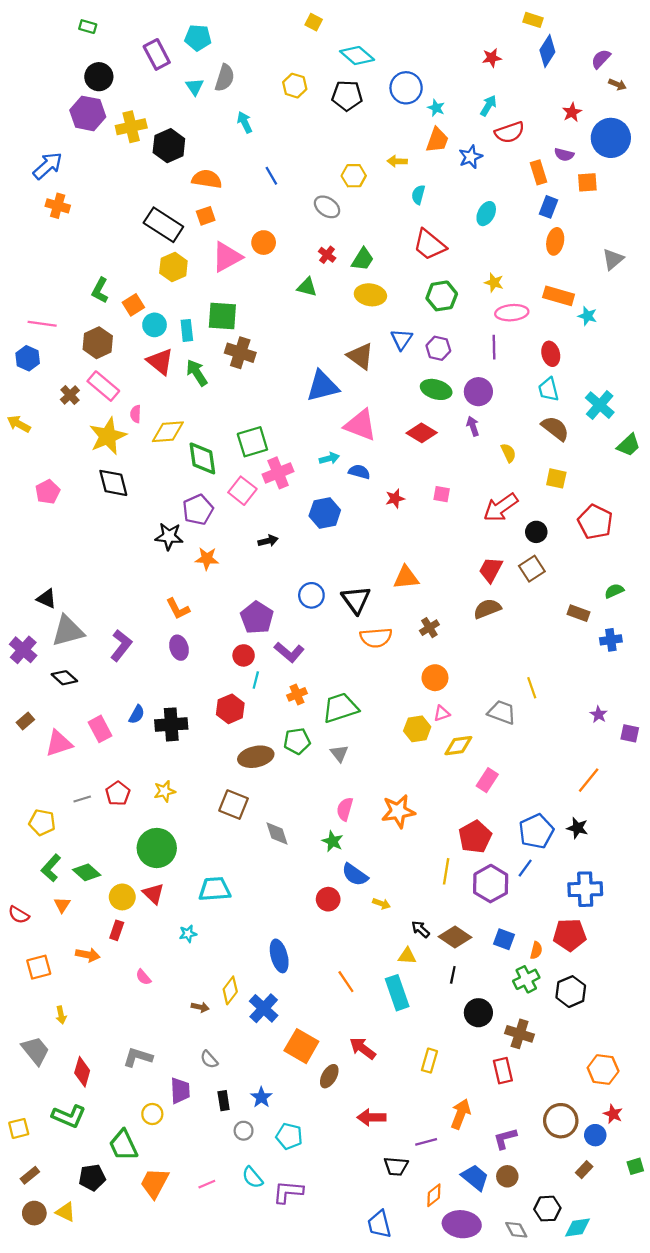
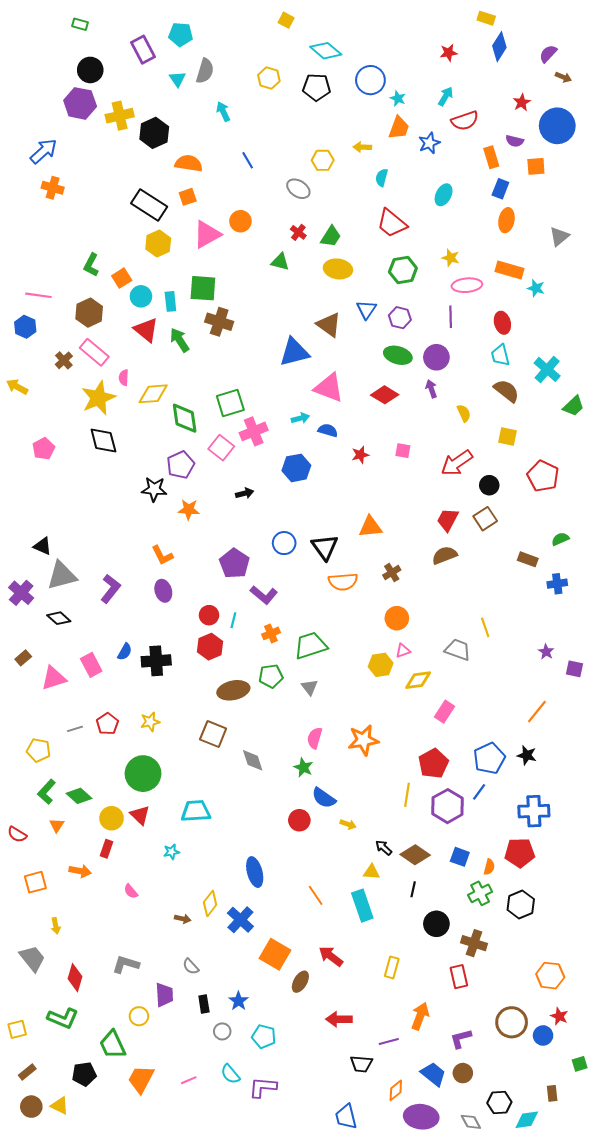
red circle: (244, 655) -> (209, 615), moved
brown rectangle: (584, 1170) -> (552, 1093), moved, turned -49

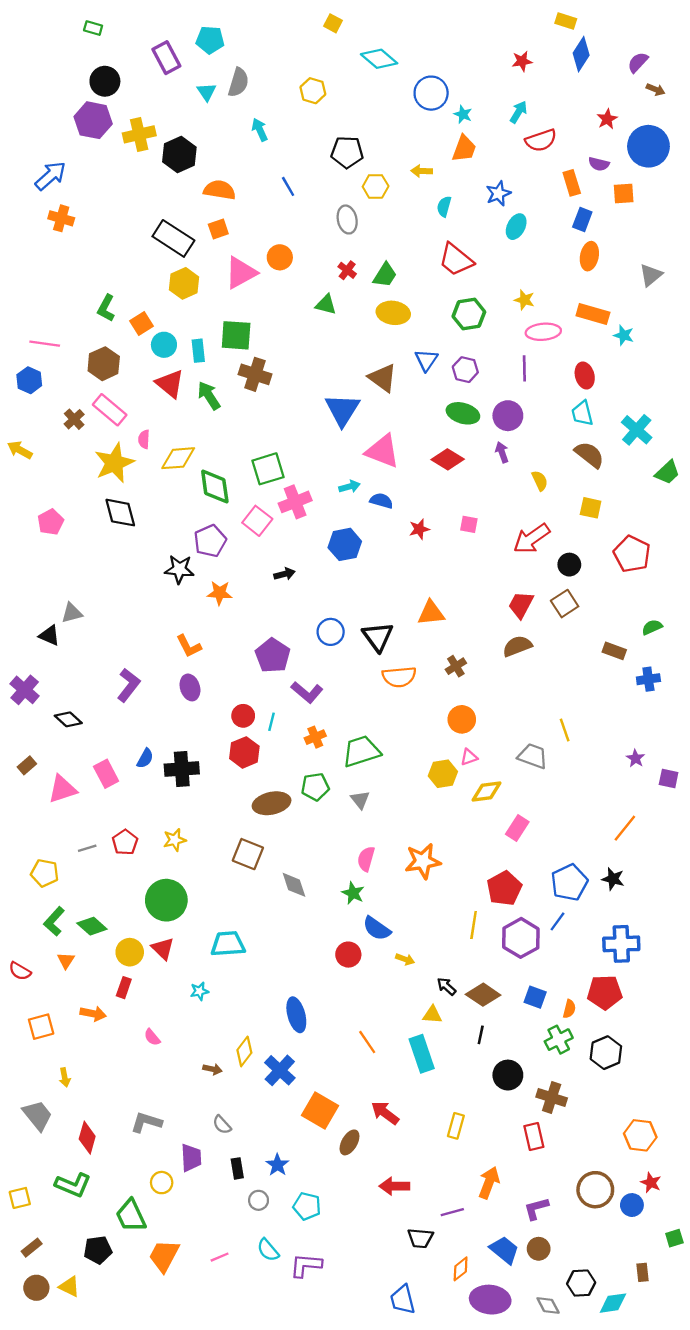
black pentagon: (317, 87) -> (347, 152), moved
blue star: (429, 143) -> (498, 194), moved
gray ellipse: (298, 189) -> (347, 219), turned 45
blue triangle: (294, 352) -> (342, 410), turned -44
gray triangle: (62, 576) -> (72, 613), moved, size x0.6

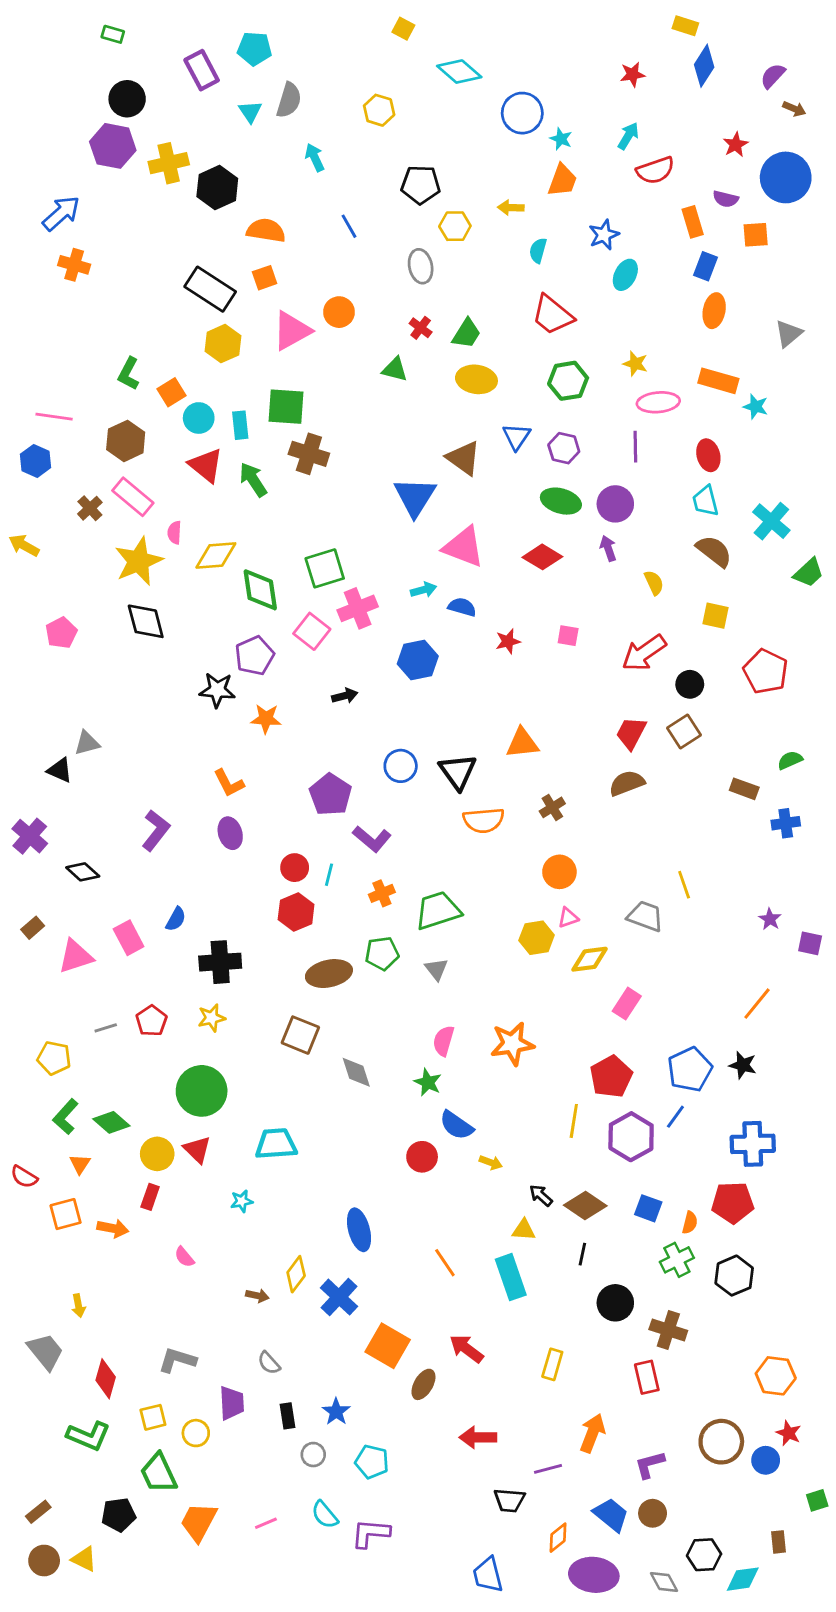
black cross: (182, 769) -> (220, 962), moved
orange square: (41, 1027) -> (66, 1214), moved
yellow square: (20, 1198) -> (153, 1417), moved

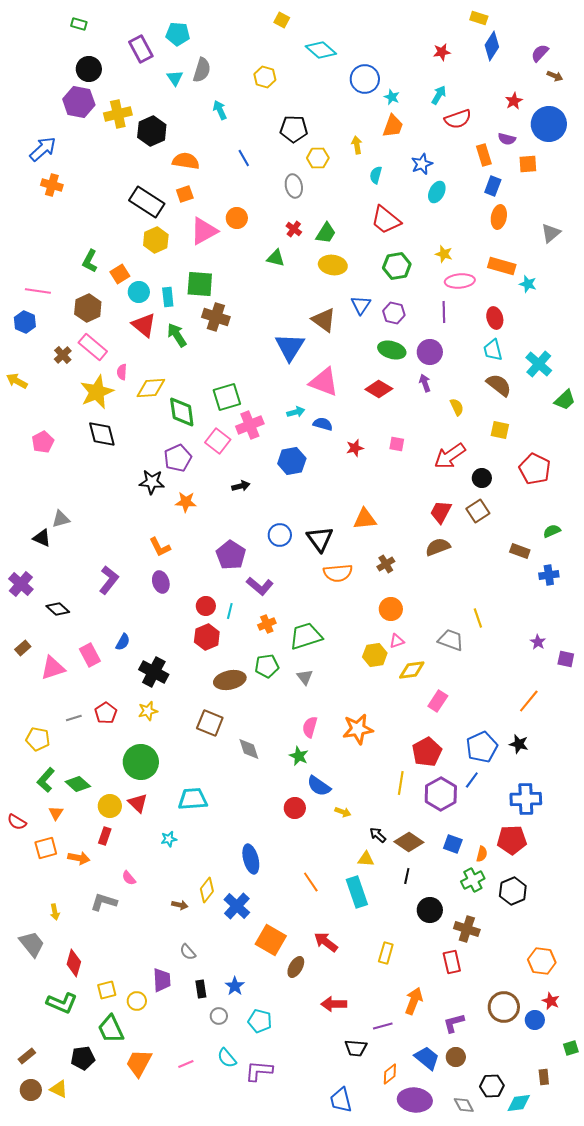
yellow arrow: (511, 208) -> (357, 145), turned 78
black cross: (220, 962) -> (154, 672), turned 32
gray L-shape: (177, 1360) -> (104, 902), moved

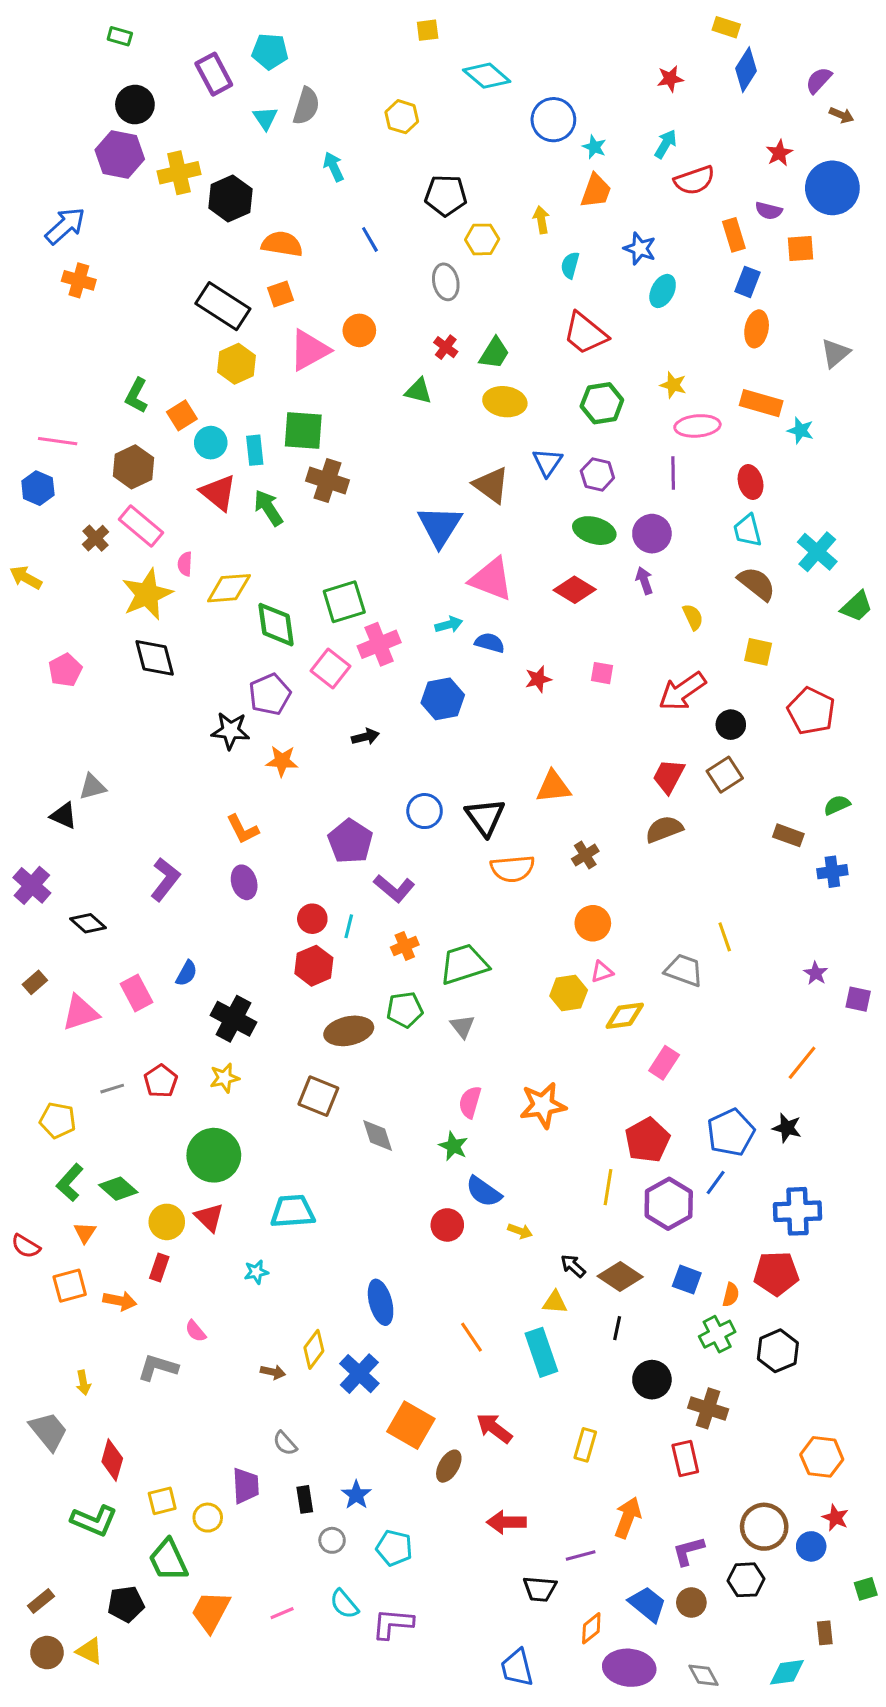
yellow square: (282, 20) -> (428, 30), turned -35
blue star: (422, 164) -> (640, 249), turned -30
black hexagon: (492, 1086) -> (746, 1580), moved

